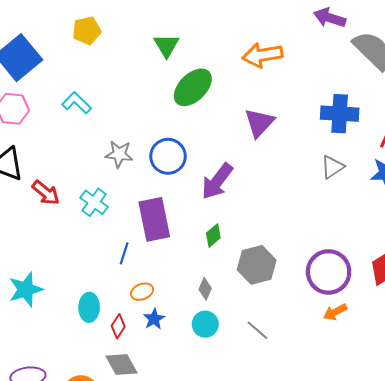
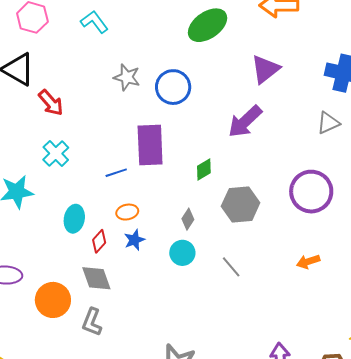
purple arrow: (217, 181) -> (245, 121), moved
cyan cross: (94, 202) -> (56, 154), moved
blue line: (124, 253) -> (116, 173), turned 45
purple circle: (329, 272) -> (311, 192), moved

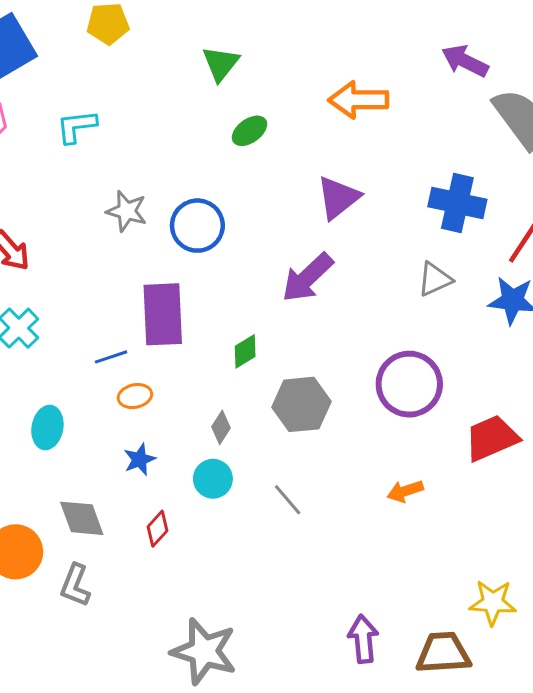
cyan L-shape: (94, 22) -> (76, 126), turned -60
green ellipse: (208, 25) -> (249, 131), size x0.6
orange ellipse: (127, 212) -> (135, 396), moved
red diamond: (99, 241) -> (157, 529), moved

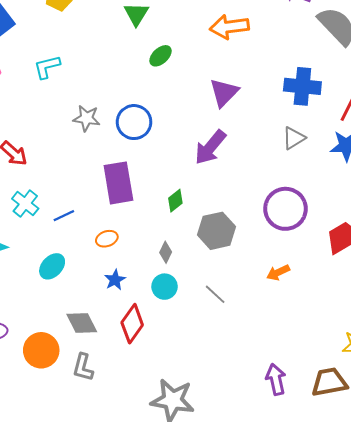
blue line: (111, 357) -> (64, 216), moved
cyan ellipse: (47, 428) -> (52, 266), turned 40
orange arrow: (405, 491) -> (278, 273), moved
red diamond: (157, 529) -> (132, 324), size x1.6

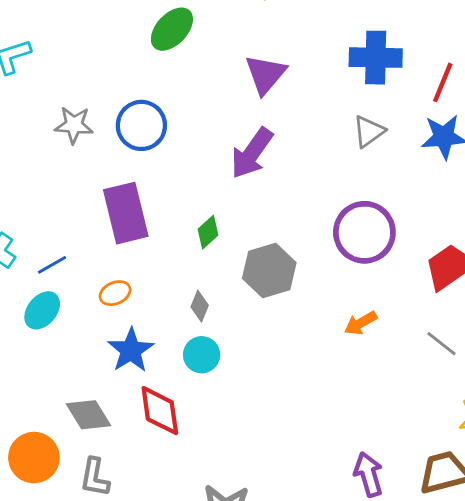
green ellipse: (160, 56) -> (172, 29), size x1.4
cyan ellipse: (52, 266) -> (42, 310), moved
blue star: (115, 280) -> (131, 350), size x1.5
gray line: (215, 294) -> (442, 344), moved
red diamond: (132, 324) -> (160, 411), turned -39

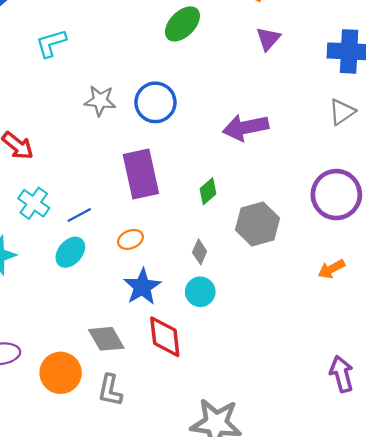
purple triangle: (265, 74) -> (268, 39), moved, size x0.7
purple arrow: (252, 153) -> (245, 127), turned 42
purple arrow: (368, 474) -> (342, 374), moved

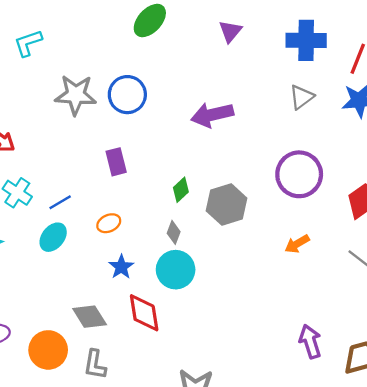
gray star: (100, 101) -> (76, 95), size x1.4
purple rectangle: (141, 174) -> (116, 162), size x0.6
green diamond: (208, 191) -> (181, 190), moved
blue star: (142, 287) -> (121, 267), size x0.7
cyan circle: (200, 292) -> (176, 270), size x1.4

